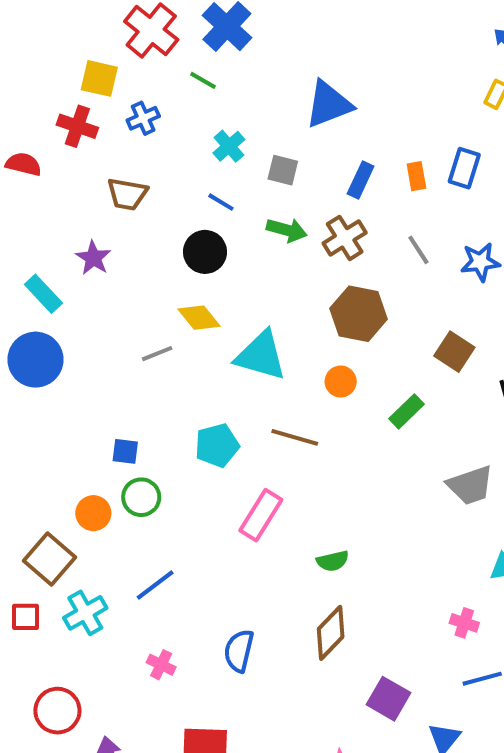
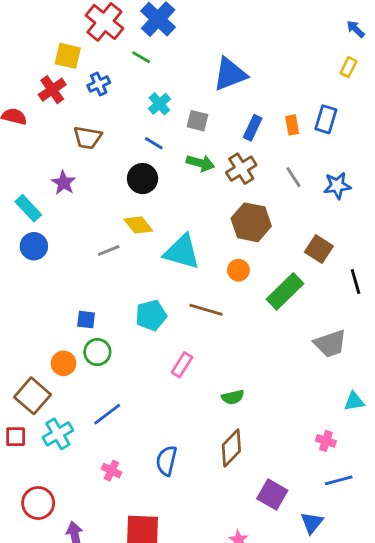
red cross: (77, 126) -> (52, 90), turned 36
blue circle: (35, 360) -> (34, 246), moved, size x0.7
green rectangle: (406, 411) -> (285, 291), size x1.5
pink rectangle: (261, 515) -> (182, 365), size x0.7

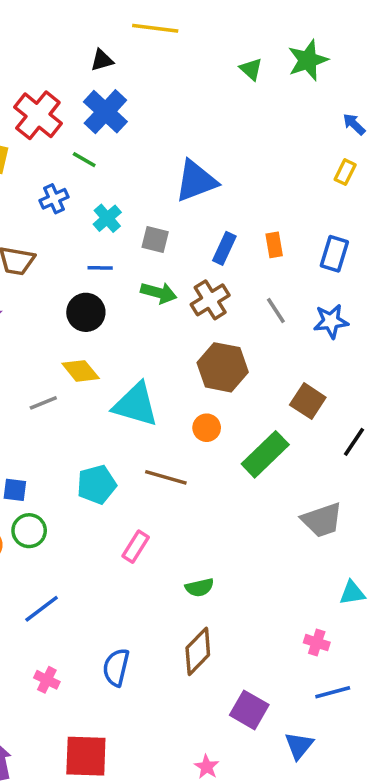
blue cross: (99, 84) -> (54, 199), moved
blue rectangle: (326, 119) -> (334, 254), moved
blue line: (154, 143) -> (100, 268), turned -30
black line: (356, 282) -> (354, 442), turned 50

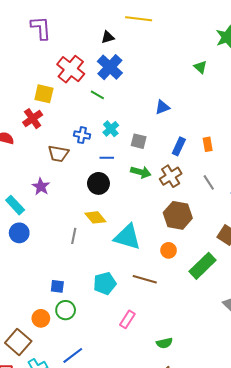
green triangle: (251, 69) -> (200, 67), moved
blue triangle: (196, 181) -> (162, 107), size x0.6
blue cross: (54, 199) -> (82, 135), moved, turned 35
gray line: (43, 403) -> (74, 236), turned -56

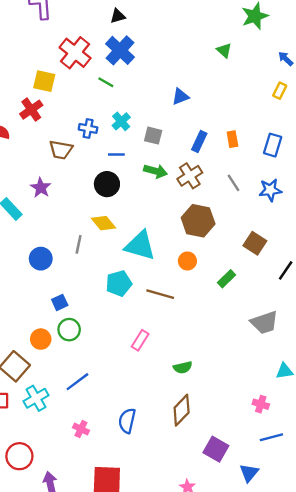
blue circle: (19, 233) -> (41, 259), moved
green rectangle: (202, 266) -> (226, 279), size x0.6
cyan pentagon: (105, 283) -> (119, 283), moved
blue square: (57, 286) -> (60, 302), turned -32

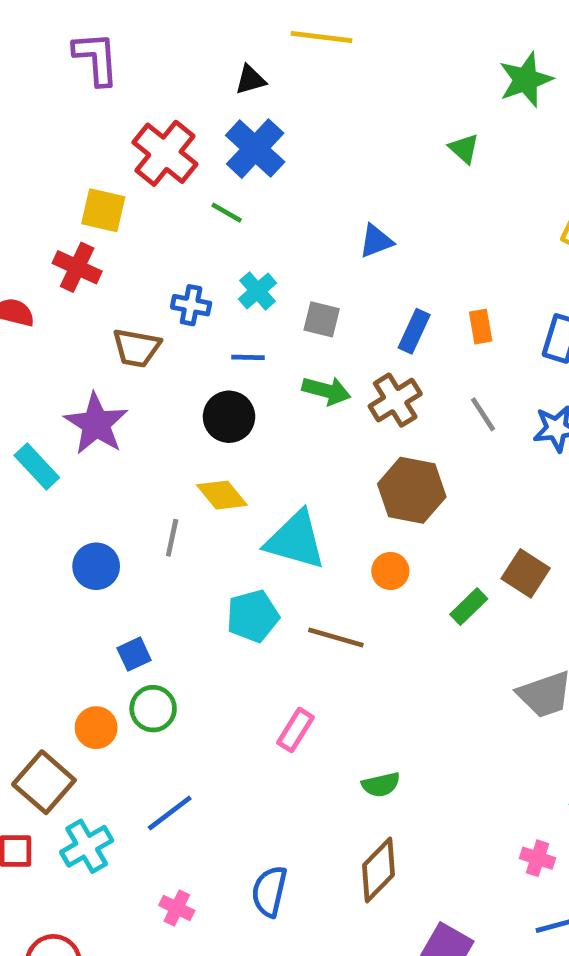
red cross: (31, 110) -> (77, 267), turned -30
purple star: (41, 188) -> (96, 424), size x1.5
brown square: (255, 243) -> (526, 573), moved

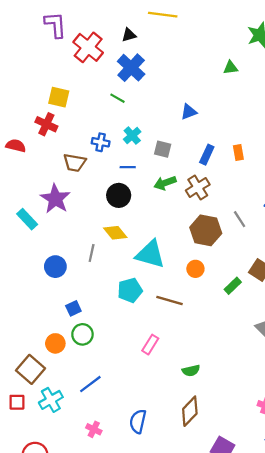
green triangle: (464, 149) -> (230, 68), turned -49
red cross: (165, 153) -> (88, 47), moved
green arrow: (326, 391) -> (165, 183), turned 145
gray line: (483, 414) -> (240, 219), moved

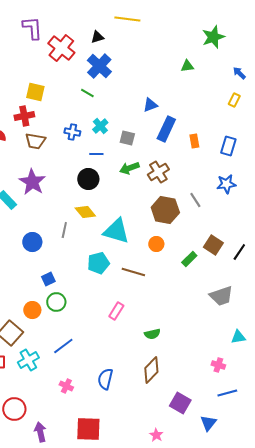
red cross: (46, 124) -> (24, 116), turned -36
blue rectangle: (207, 155) -> (166, 129), moved, size x1.4
brown trapezoid: (75, 163) -> (35, 141), moved

